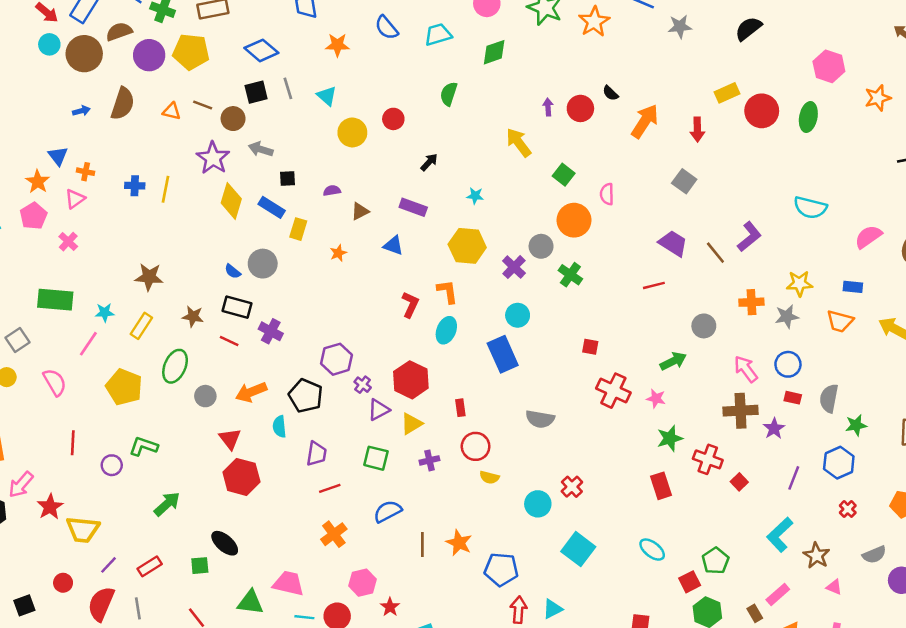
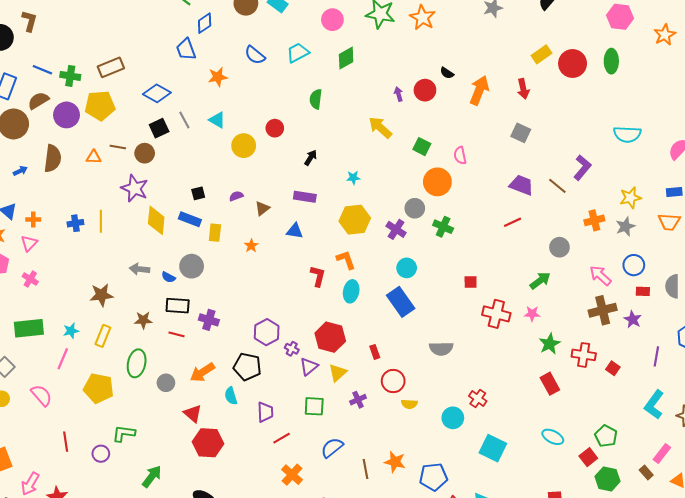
gray arrow: (261, 149) -> (139, 269), moved

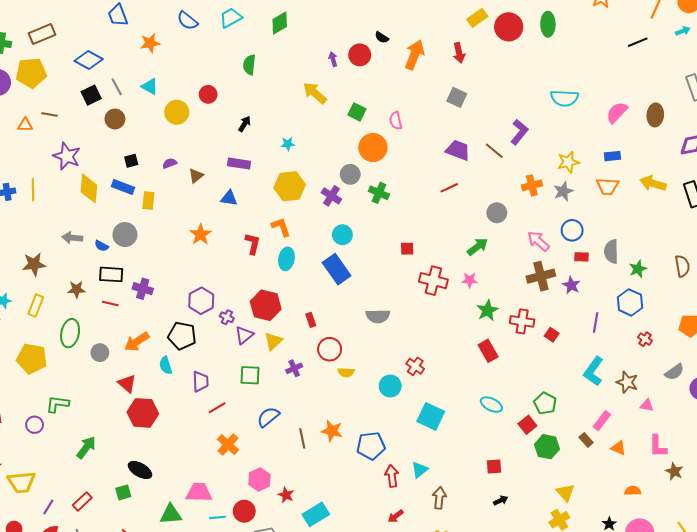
brown circle: (145, 153) -> (115, 119), moved
orange star: (251, 246) -> (201, 234), moved, size x1.5

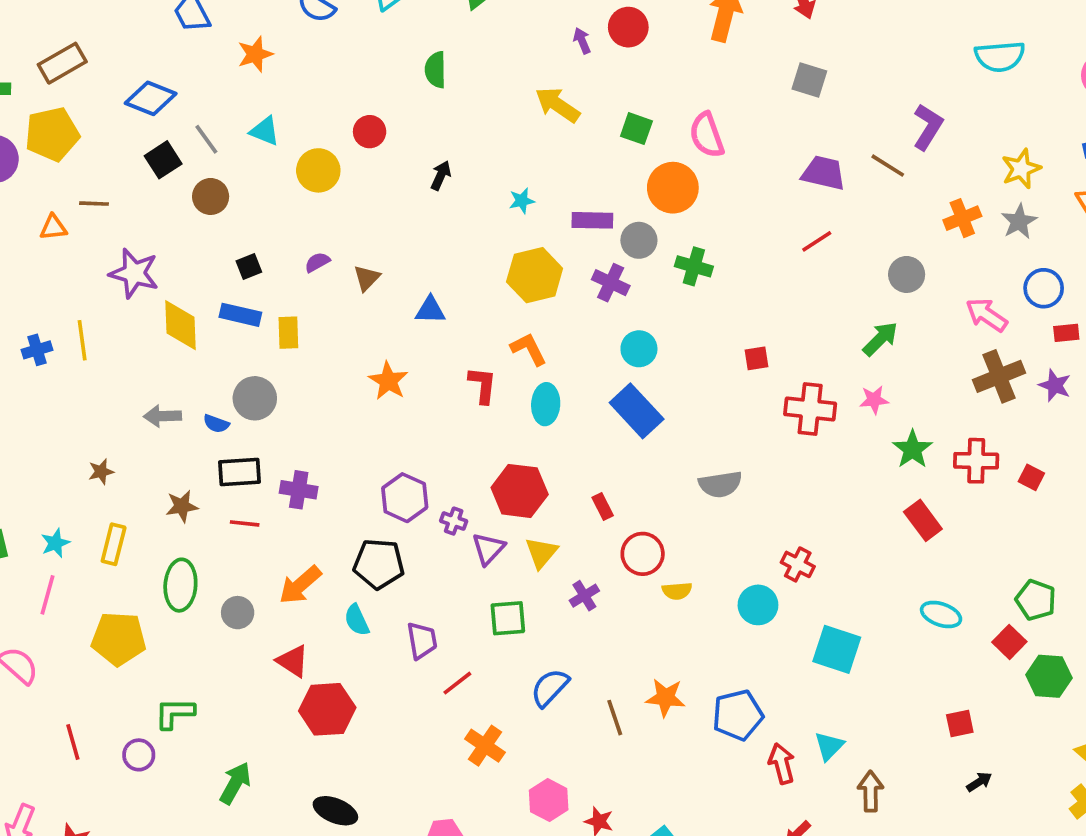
pink semicircle: (396, 121) -> (707, 135), size x1.4
purple rectangle: (239, 163) -> (592, 220), moved
brown star: (34, 264) -> (101, 472), size x0.6

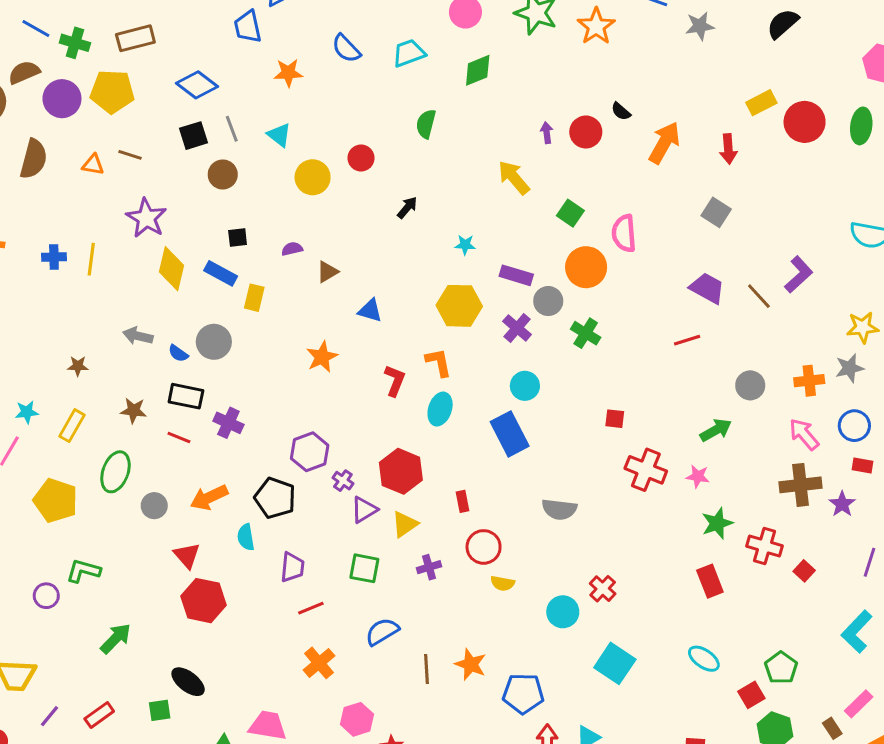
orange cross: (962, 218) -> (809, 381), moved

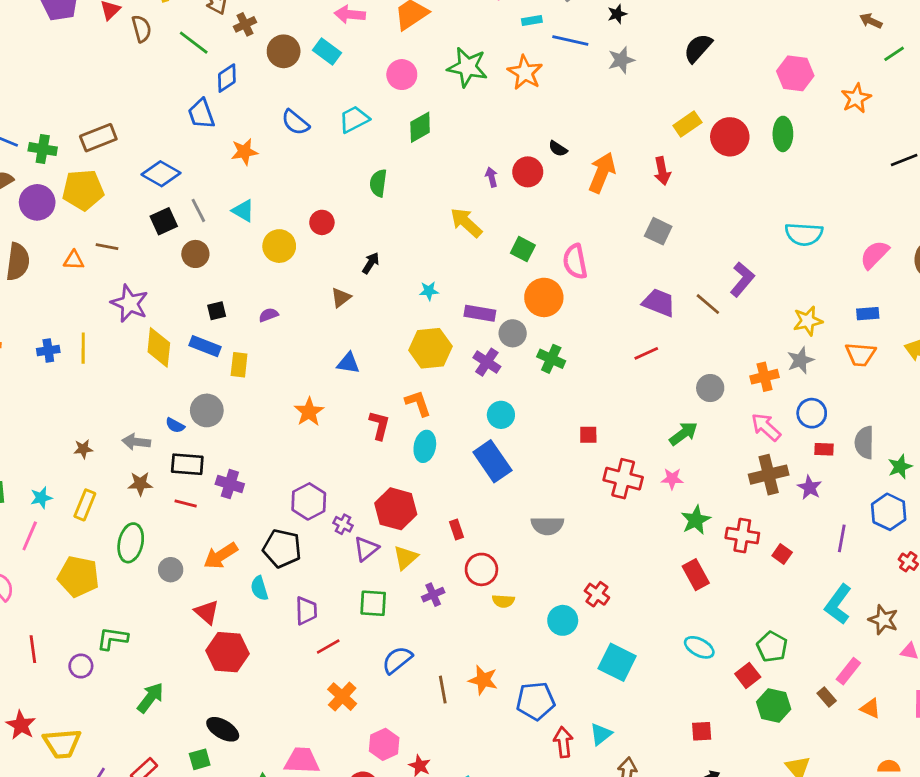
brown triangle: (327, 272) -> (341, 298), moved
gray arrow: (138, 336) -> (136, 442), moved

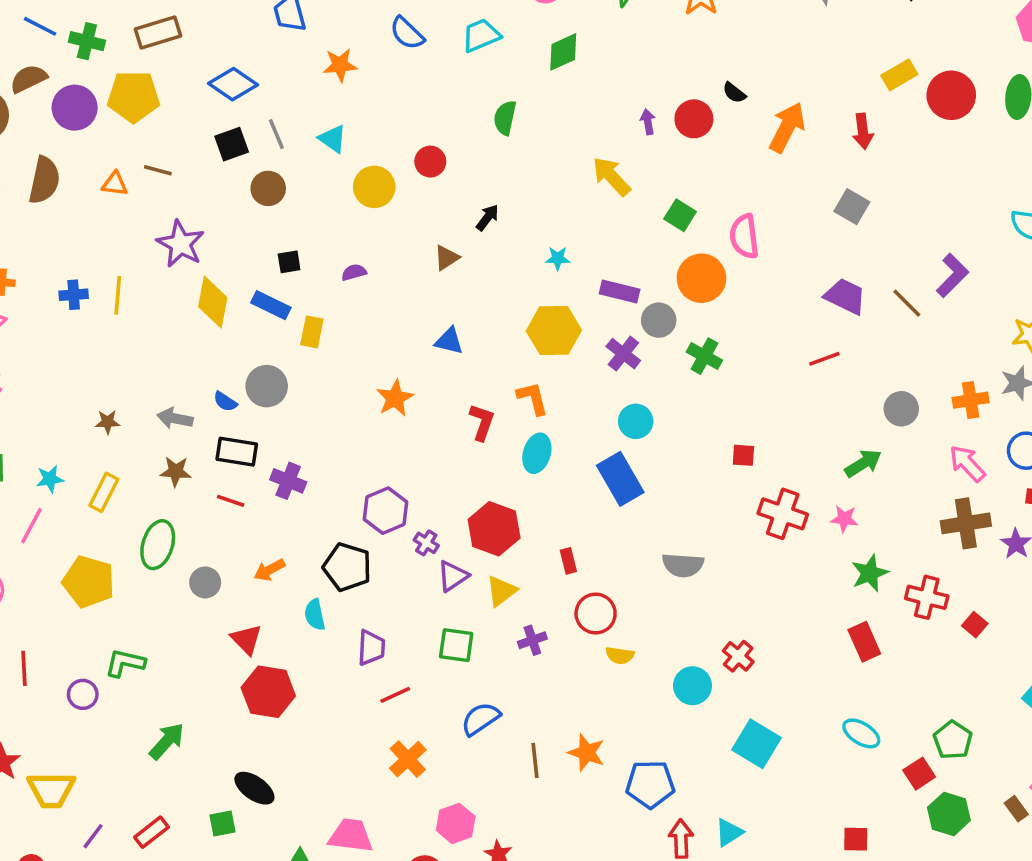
orange arrow: (221, 556) -> (269, 570), size x0.7

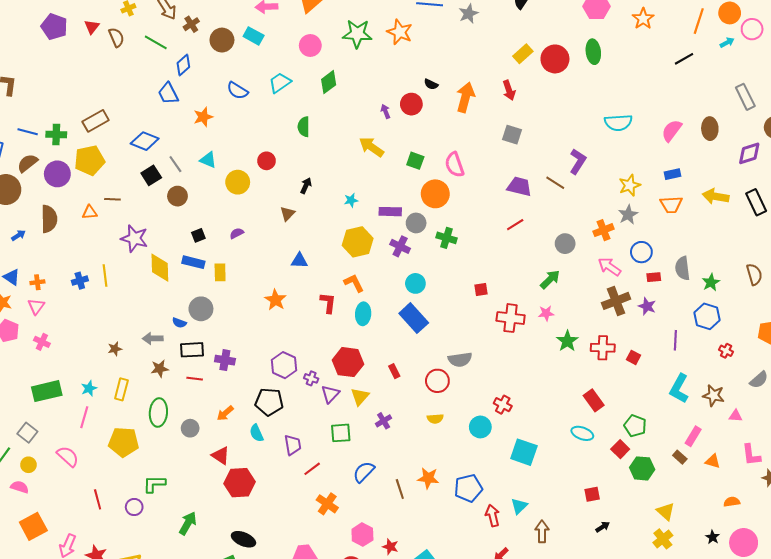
red circle: (596, 614) -> (437, 381), moved
red rectangle: (864, 642) -> (594, 400), moved

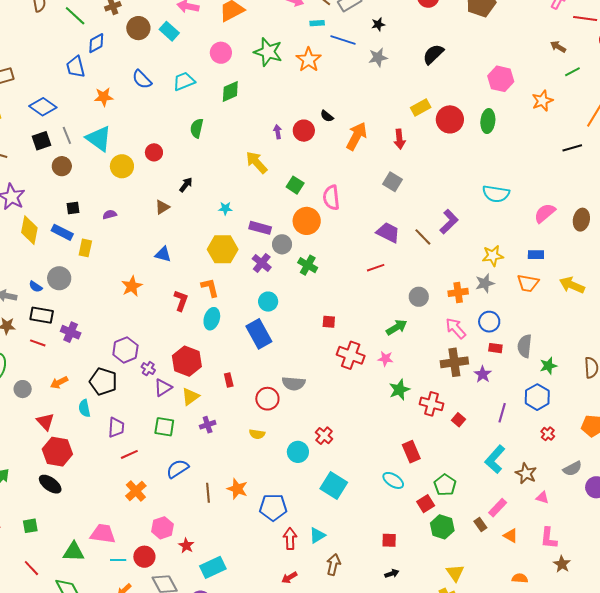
cyan triangle: (208, 160) -> (99, 139), size x1.6
black ellipse: (243, 539) -> (50, 484), moved

